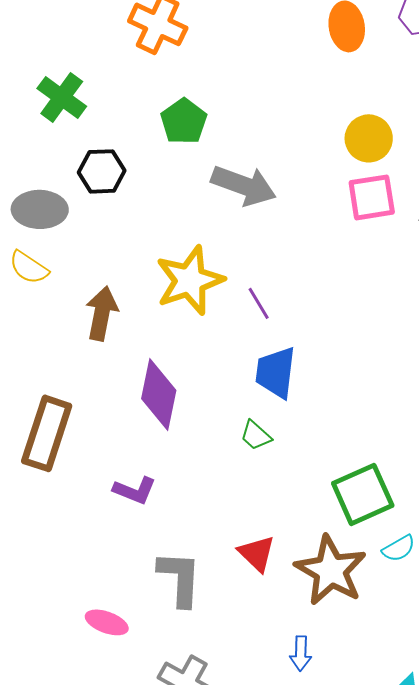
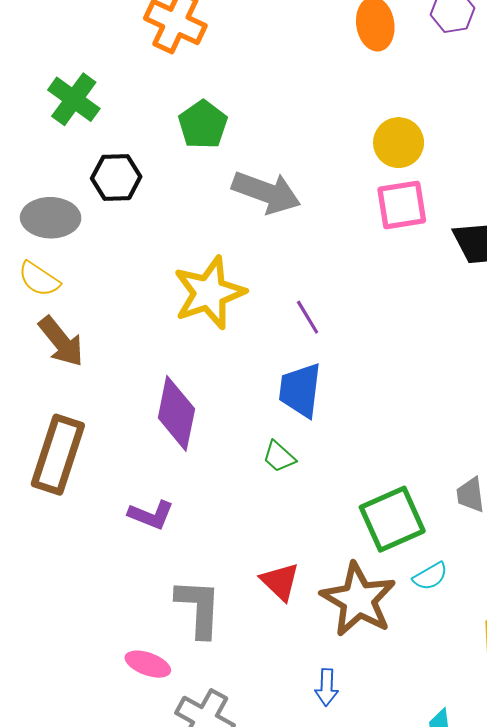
purple line: (259, 303) -> (308, 317), moved
brown arrow: (102, 313) -> (61, 341), moved, turned 130
pink ellipse: (107, 622) -> (148, 664), moved

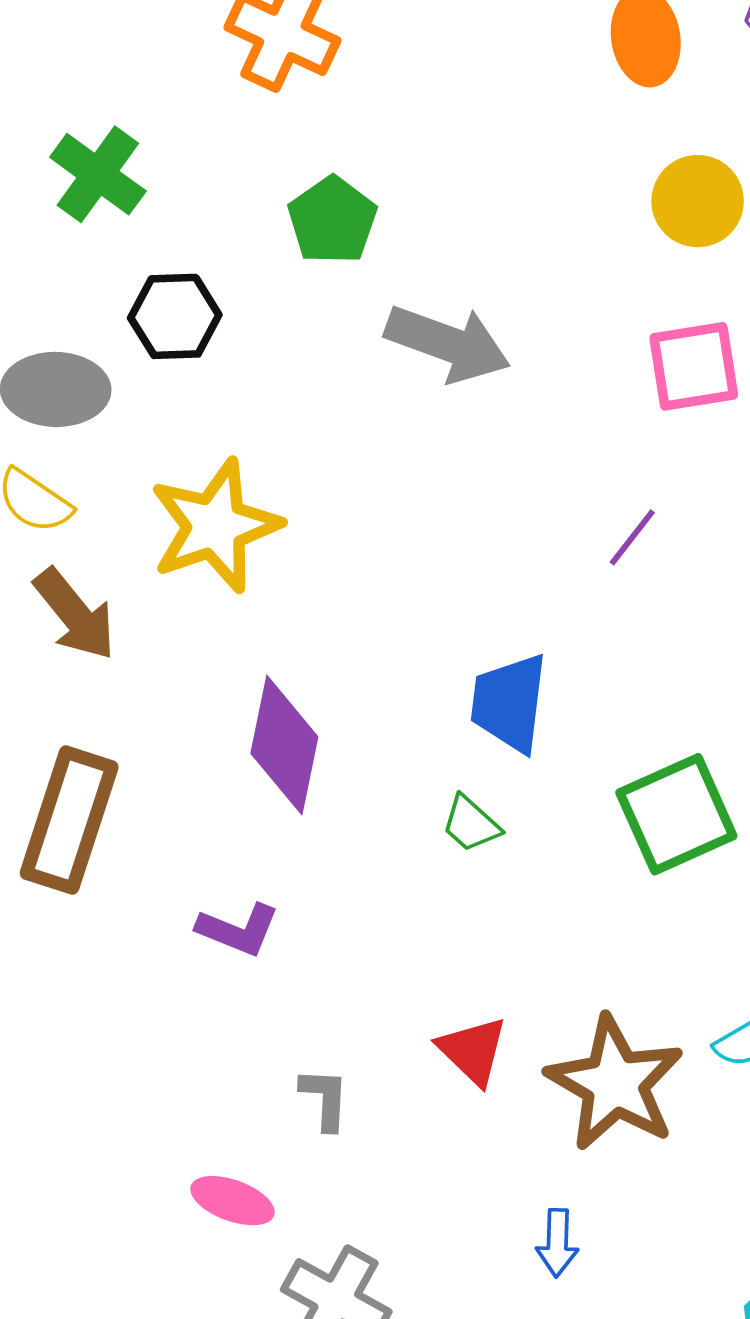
yellow circle: (399, 143) -> (698, 201), moved
yellow star: (209, 293) -> (215, 526), moved
purple line: (308, 317) -> (632, 537), moved, turned 69
green square: (392, 519) -> (676, 814), moved
gray L-shape: (199, 608) -> (325, 1099), size x0.6

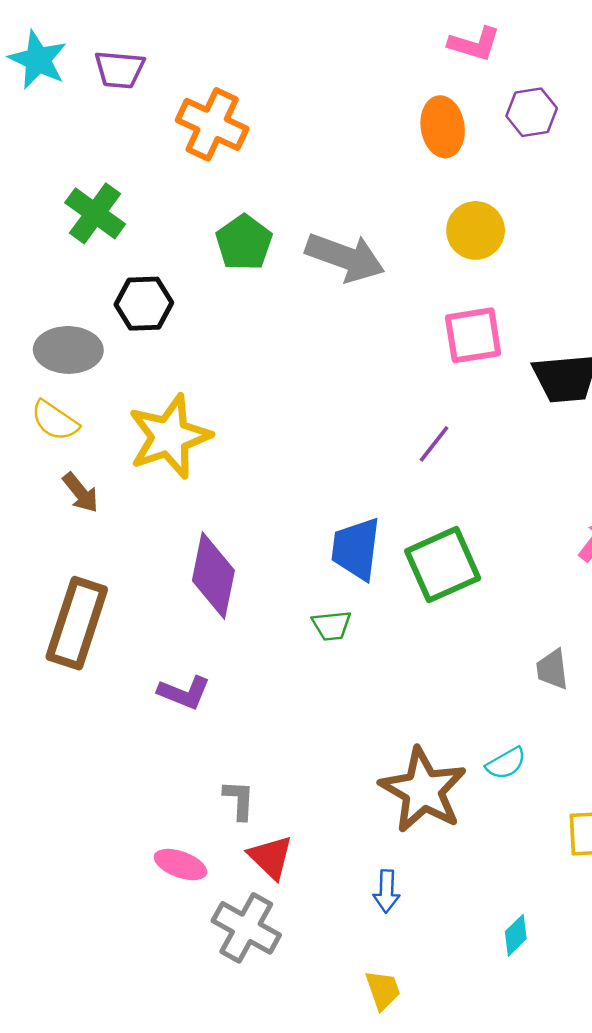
gray arrow: (448, 343) -> (345, 257), moved
brown arrow: (75, 614) -> (80, 493), size x0.7
green square: (676, 814) -> (443, 565), moved
green trapezoid: (471, 824) -> (332, 626), turned -48
red triangle: (473, 1051) -> (271, 857), moved

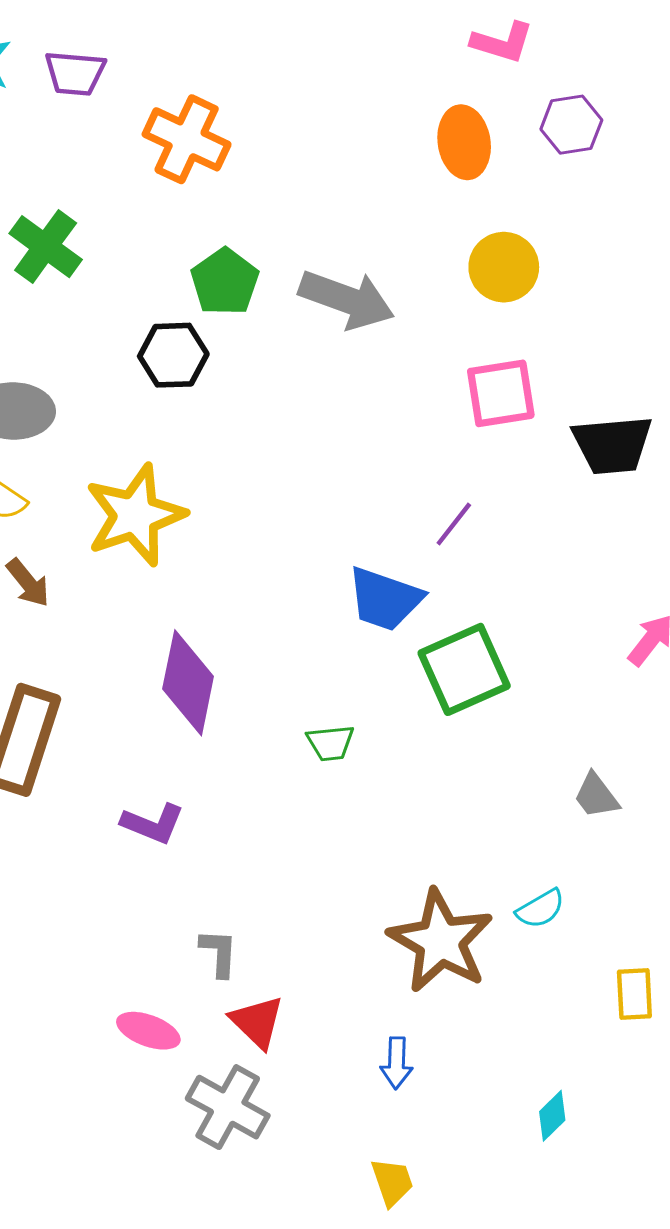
black hexagon: (144, 304) -> (173, 355), moved
blue trapezoid: (356, 549) -> (385, 599), moved, turned -78
gray trapezoid: (552, 669) -> (596, 796), turned -30

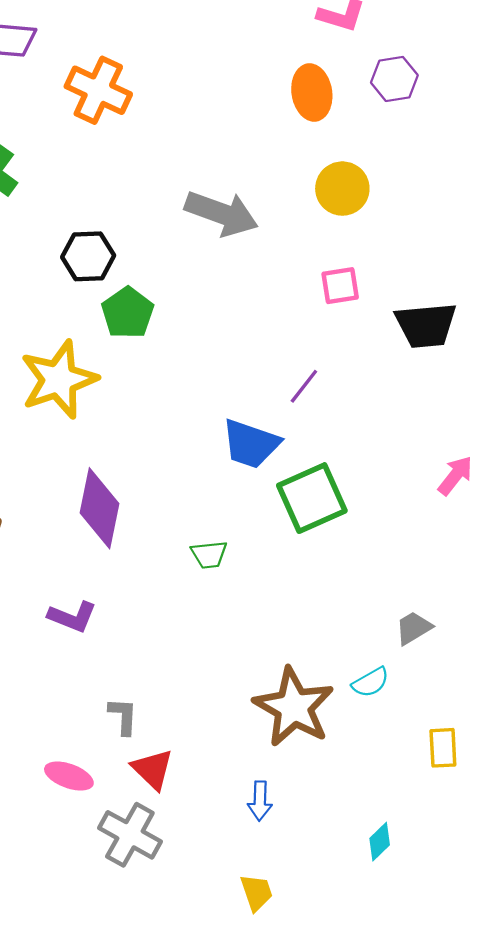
green pentagon: (225, 282) -> (128, 313), moved
pink square: (501, 393) -> (340, 286), size x0.7
gray trapezoid: (596, 796) -> (414, 628), moved, turned 96

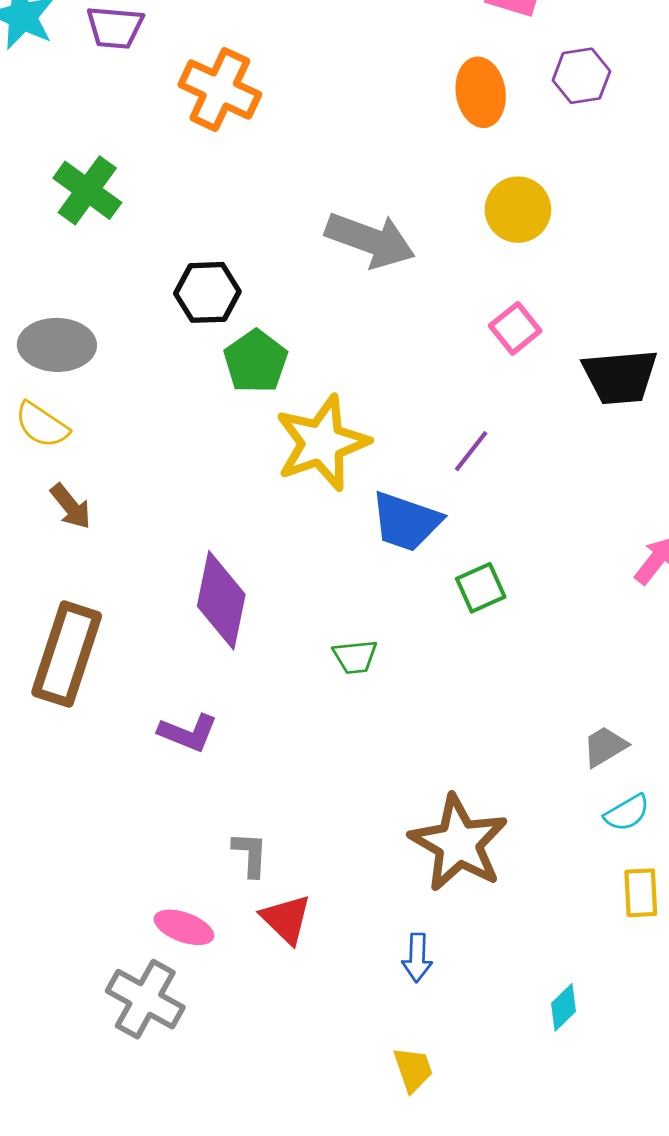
pink square: (340, 286) -> (515, 328), turned -30
yellow star: (59, 379) -> (322, 443), moved
green square: (312, 498) -> (481, 588), size x0.6
cyan semicircle: (371, 682) -> (627, 813), moved
gray cross: (130, 835) -> (145, 999), moved

